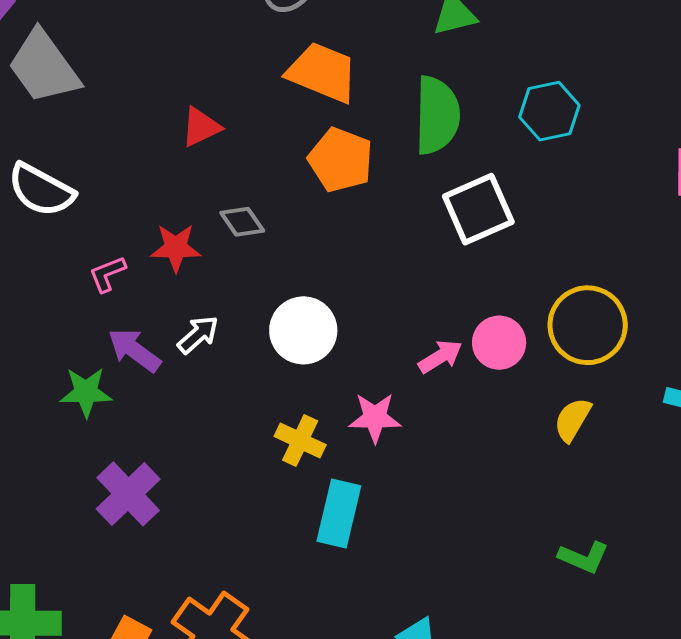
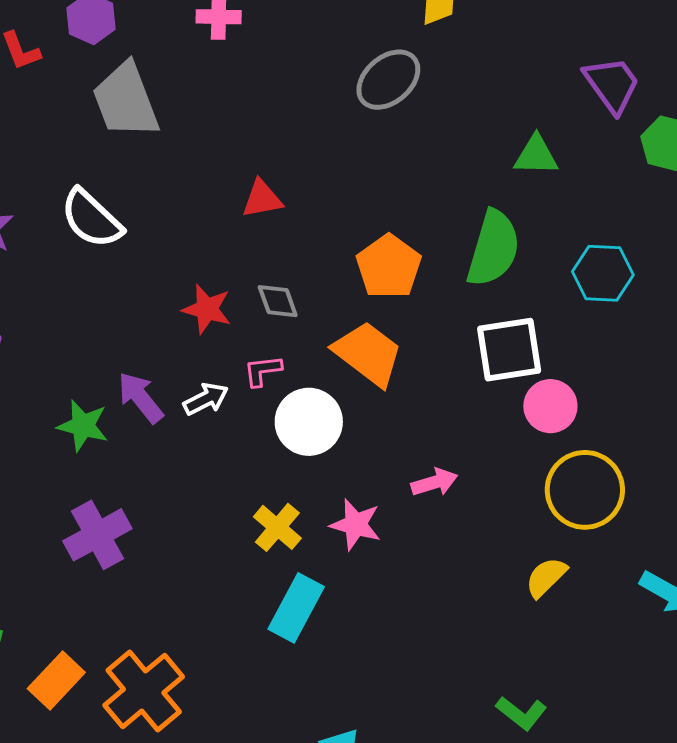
orange trapezoid: (322, 72) -> (368, 354), moved
pink L-shape: (107, 274) -> (263, 371), moved
pink circle: (499, 343) -> (550, 406), moved

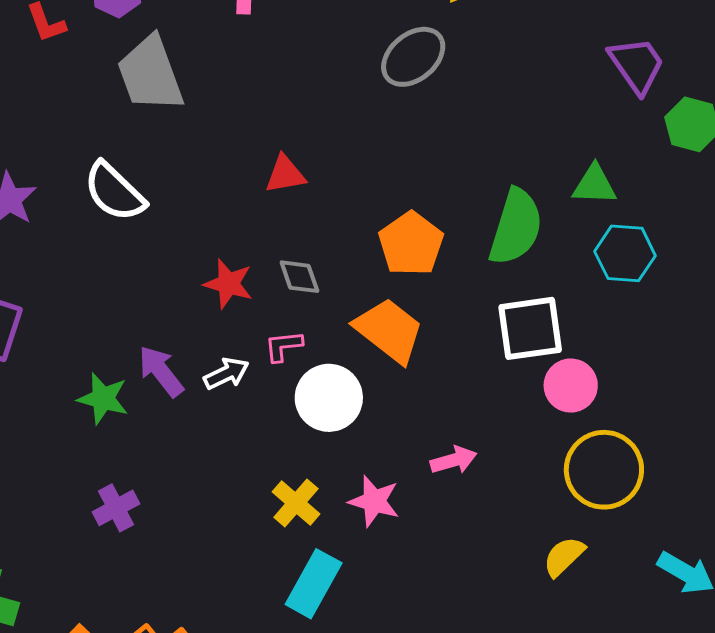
green triangle: (536, 155) -> (594, 185), moved
purple cross: (97, 535) -> (116, 508), size x0.7

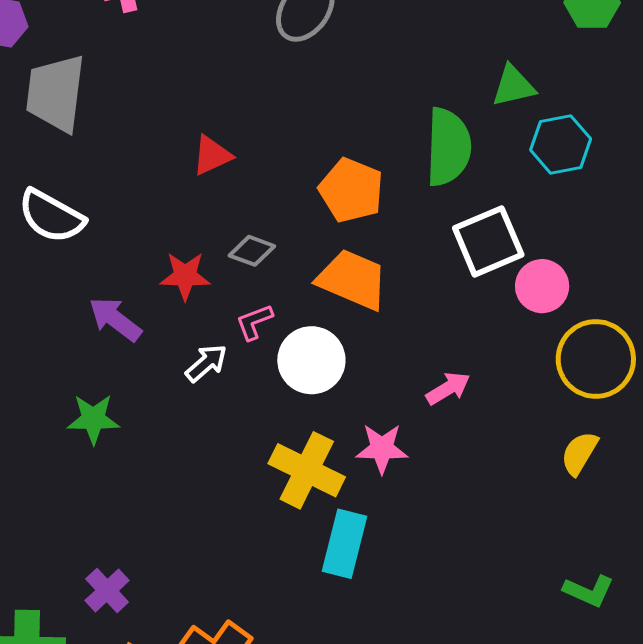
gray trapezoid: (150, 74) -> (56, 93), turned 42
gray diamond: (299, 277) -> (252, 251), turned -36
purple arrow: (161, 371) -> (115, 319), moved
yellow cross: (296, 503) -> (307, 470), size x1.5
purple cross: (116, 508) -> (107, 590), moved

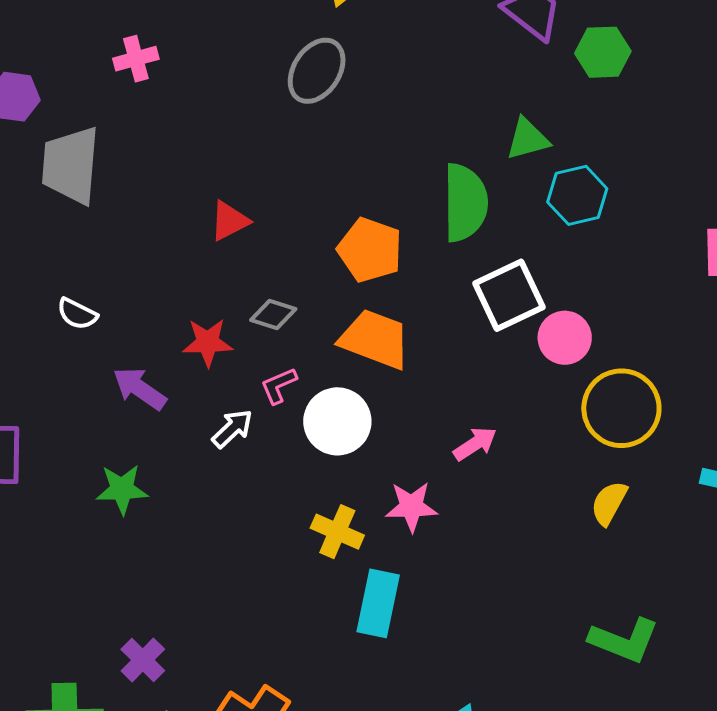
white semicircle: (51, 216) -> (77, 314), moved, size x0.6
yellow cross: (307, 470) -> (337, 532), size x0.7
green L-shape: (589, 591) -> (624, 640), size x1.4

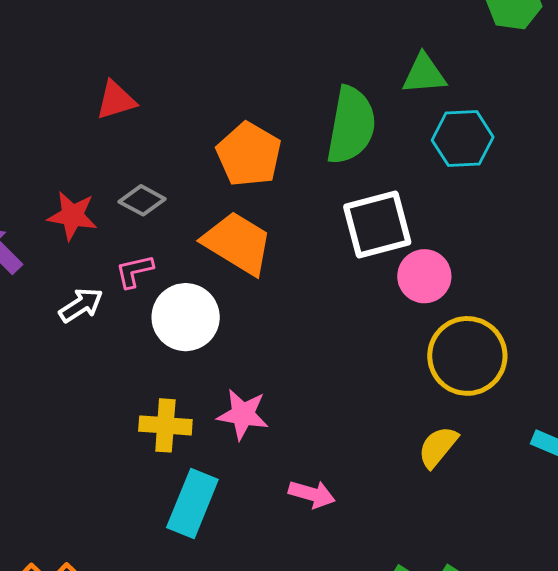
pink arrow: (475, 444) -> (312, 494), moved, turned 39
yellow cross: (337, 532) -> (165, 425), turned -30

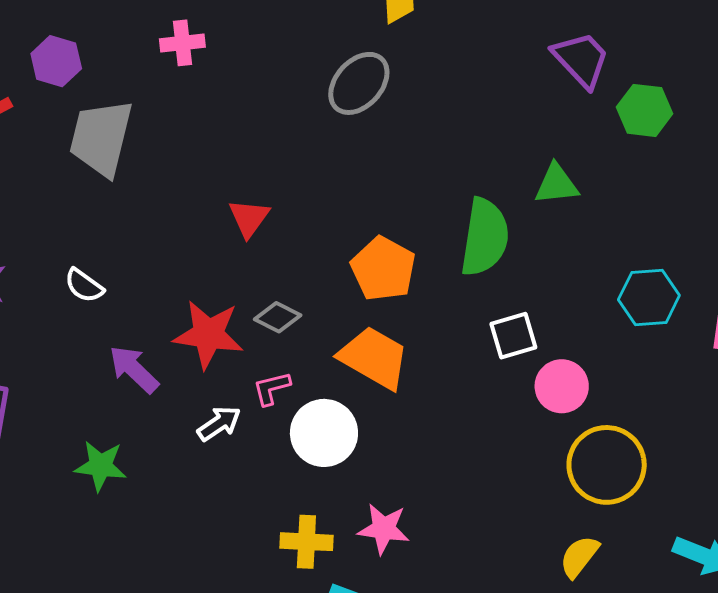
red triangle: (116, 100) -> (249, 218), turned -36
cyan hexagon: (463, 139) -> (649, 297), moved
red star: (72, 216) -> (208, 334), size x1.4
white square: (377, 224) -> (513, 336), size x0.7

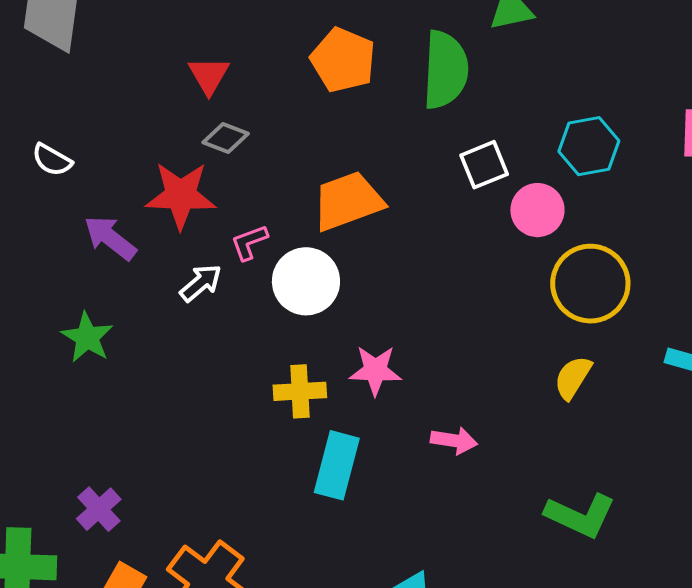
orange pentagon: (383, 269) -> (343, 60), moved
cyan hexagon: (649, 297) -> (589, 146), moved
gray diamond: (278, 317) -> (226, 138), moved
orange trapezoid: (374, 358) -> (348, 201), turned -44
green star: (101, 466) -> (87, 337), turned 30

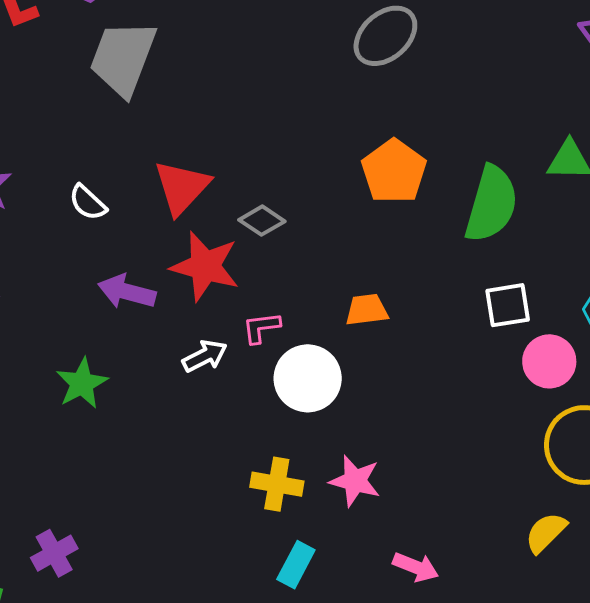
red triangle: (209, 75) -> (182, 187), moved, size x1.4
orange trapezoid: (348, 201) -> (367, 310), size x0.6
purple arrow: (110, 238) -> (127, 292), turned -36
cyan rectangle: (337, 465) -> (296, 565), size x0.7

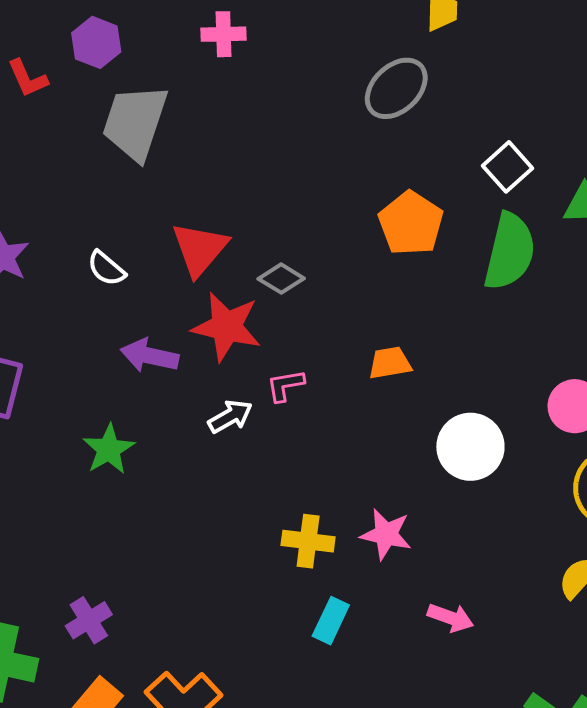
white square: (508, 305) -> (507, 167), moved, turned -30
white circle: (308, 378) -> (470, 447), moved

